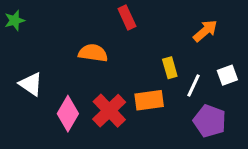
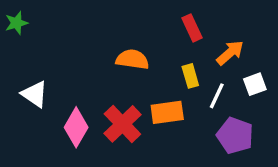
red rectangle: (127, 18) -> (192, 28), moved
orange arrow: (205, 31) -> (230, 53), moved
orange semicircle: (93, 53) -> (132, 59), moved

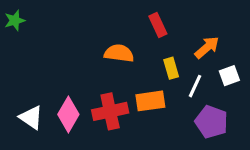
red rectangle: (192, 28) -> (158, 25), moved
white triangle: (35, 94) -> (31, 117), moved
red cross: (122, 124) -> (110, 111), turned 32

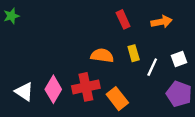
orange arrow: (207, 47) -> (162, 22), moved, turned 30
orange semicircle: (119, 53) -> (102, 56), moved
orange rectangle: (150, 101) -> (117, 99), moved, turned 60
purple pentagon: (211, 122) -> (179, 94), moved

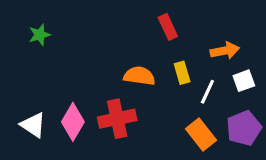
green star: (11, 16) -> (40, 35), moved
orange arrow: (162, 22) -> (225, 51), moved
purple pentagon: (179, 94) -> (244, 128), turned 30
orange rectangle: (117, 99) -> (201, 135), moved

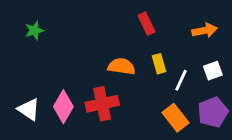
orange arrow: (225, 51) -> (205, 30), moved

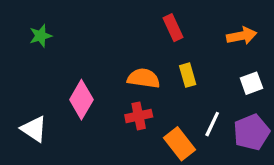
white line: (181, 80) -> (212, 124), moved
red cross: (102, 104) -> (139, 116), moved, size x0.7
pink diamond: (63, 107) -> (81, 100), moved
orange rectangle: (176, 118) -> (180, 144), moved

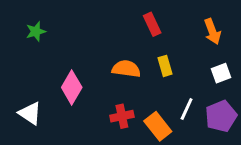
orange arrow: (242, 36) -> (212, 31), turned 80
red cross: (139, 116) -> (122, 116), moved

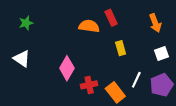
orange semicircle: (126, 69) -> (89, 26), moved
pink diamond: (72, 87) -> (67, 68), moved
white triangle: (30, 113) -> (22, 59), moved

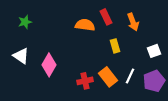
orange arrow: (155, 23) -> (133, 22), moved
pink diamond: (67, 68) -> (49, 65), moved
orange rectangle: (115, 92) -> (108, 77), moved

